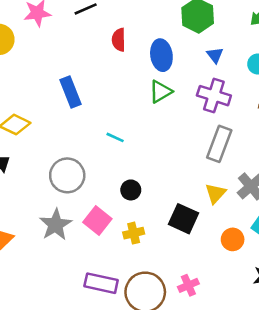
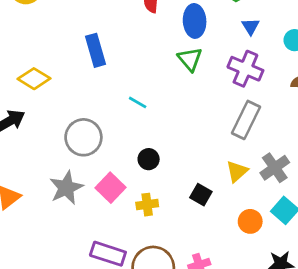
green triangle: (161, 92) -> (190, 59), turned -45
black square: (184, 219) -> (201, 195), size x0.7

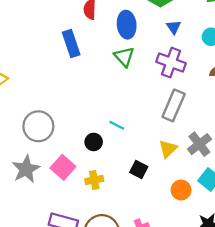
blue rectangle: (96, 50) -> (71, 44), moved
cyan line: (138, 102) -> (117, 125), moved

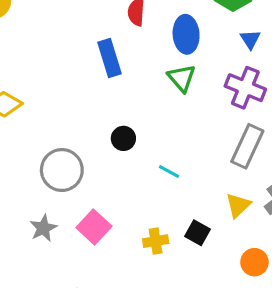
black circle: (94, 142) -> (123, 138), moved
gray star: (26, 169) -> (43, 228), size x0.7
yellow cross: (94, 180) -> (156, 241), moved

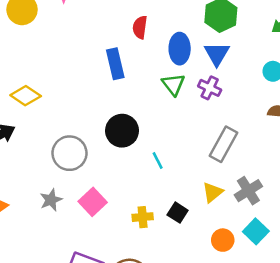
blue triangle: (250, 39) -> (217, 54), moved, size x1.5
purple cross: (245, 88) -> (210, 88), moved, size x0.7
black circle: (123, 138) -> (122, 131), size x1.6
cyan line: (169, 171) -> (158, 160), turned 30

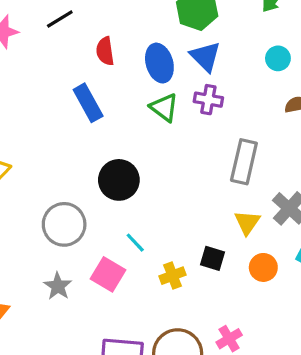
cyan line: (158, 160) -> (135, 243), moved
orange circle: (223, 240) -> (263, 267), moved

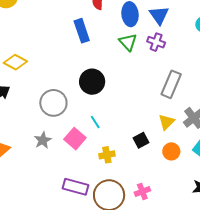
black square: (212, 258) -> (141, 140), turned 35
yellow cross: (172, 276) -> (107, 155), moved

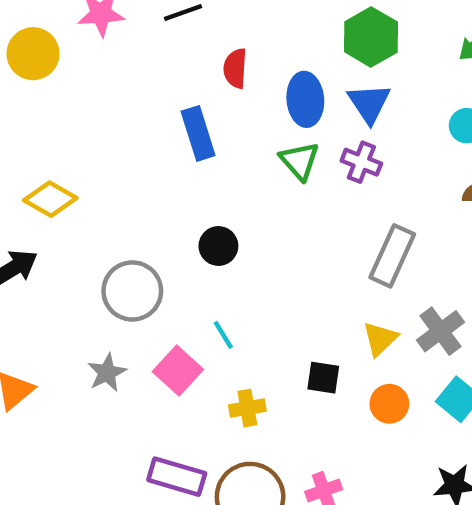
black circle: (92, 82) -> (218, 246), size x0.7
black square: (141, 140) -> (323, 378), turned 35

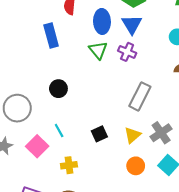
black square: (323, 378) -> (99, 134), moved, turned -35

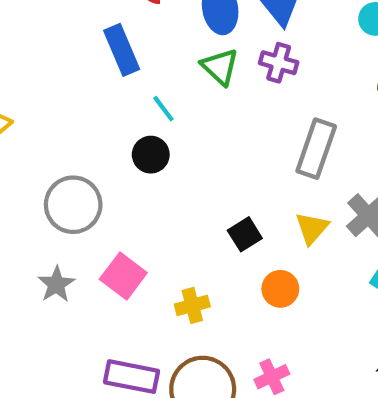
cyan line: (59, 130) -> (163, 109), moved
orange circle: (136, 166) -> (280, 289), moved

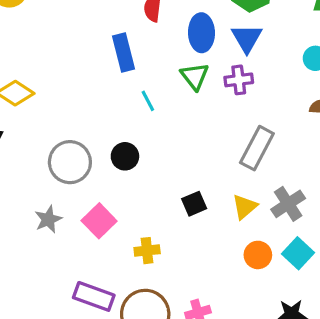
purple cross: (279, 63) -> (239, 80), turned -32
black circle: (151, 155) -> (125, 156), moved
orange circle: (280, 289) -> (258, 255), moved

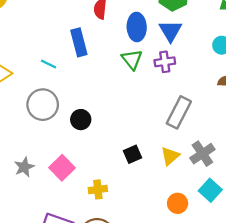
cyan line: (148, 101) -> (48, 64), moved, turned -35
gray circle: (70, 162) -> (43, 105), moved
orange circle: (258, 255) -> (178, 203), moved

